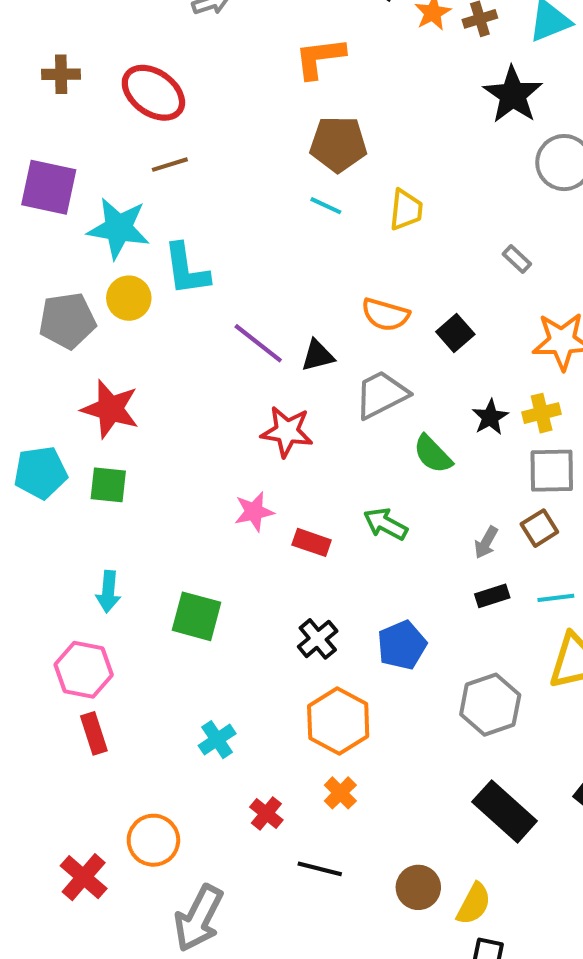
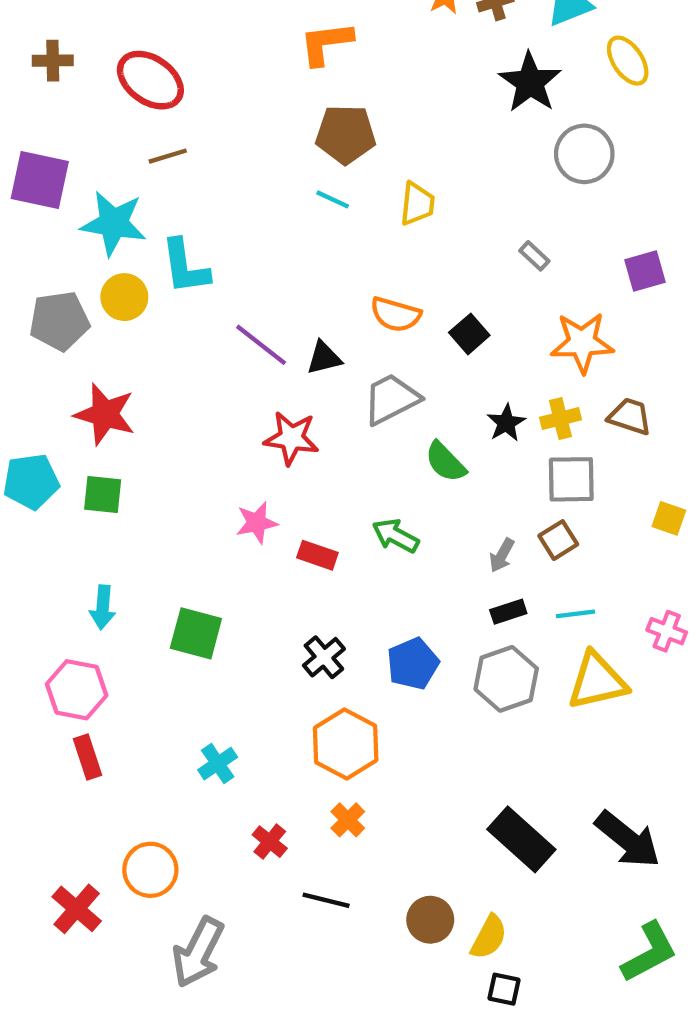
gray hexagon: (490, 705) -> (506, 679), moved

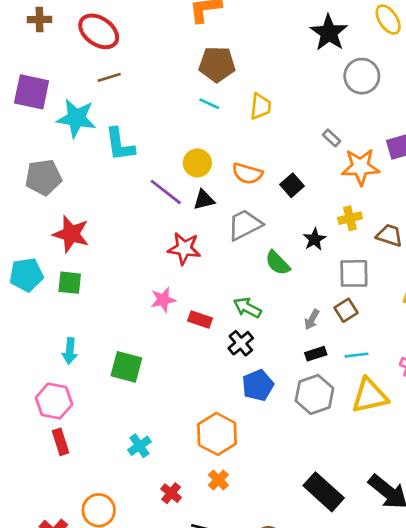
yellow circle: (124, 297) -> (197, 163), moved
orange star: (582, 343) -> (360, 167), moved
yellow cross: (560, 419) -> (350, 218), moved
black cross: (324, 657) -> (241, 343), moved

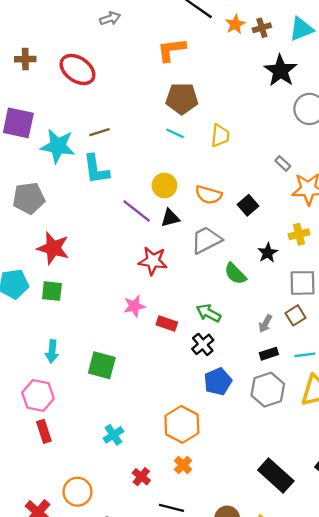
brown line: (109, 77) -> (100, 132), moved

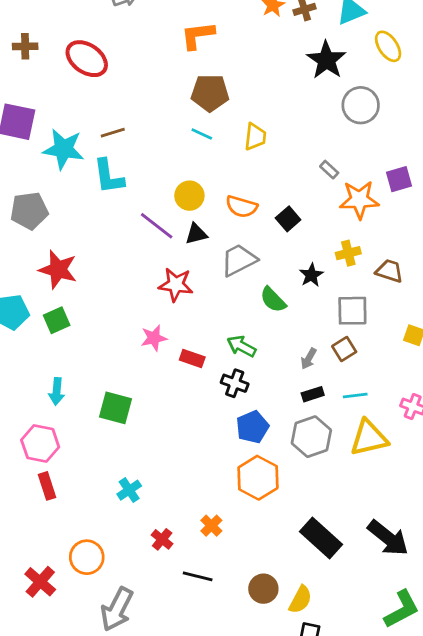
green square: (52, 291) -> (57, 320), turned -30
black cross: (203, 344) -> (235, 383), turned -30
orange hexagon: (182, 424) -> (258, 478), moved

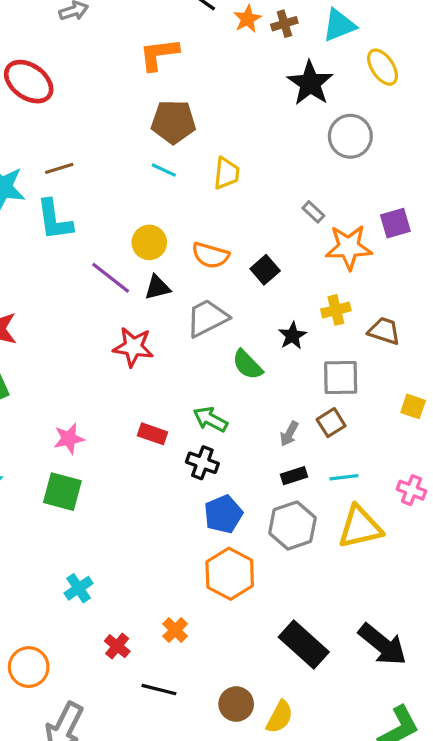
pink star: (154, 338) -> (69, 439), moved

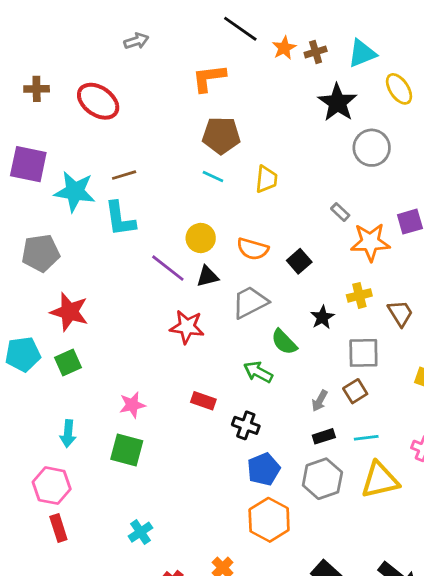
brown trapezoid: (384, 331) -> (400, 313), turned 40
green arrow: (210, 419) -> (258, 372), moved

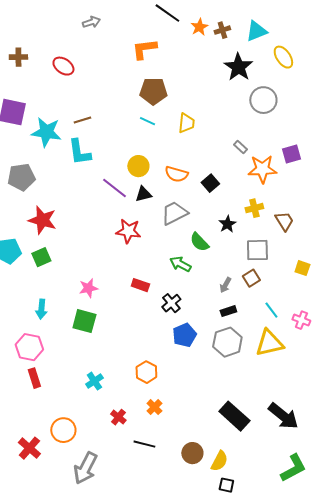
red ellipse: (98, 101) -> (63, 66), size x0.7
black cross: (246, 425) -> (171, 303), turned 30
cyan line: (366, 438) -> (271, 310), moved, turned 60
orange hexagon: (269, 520) -> (146, 372), moved, size x0.7

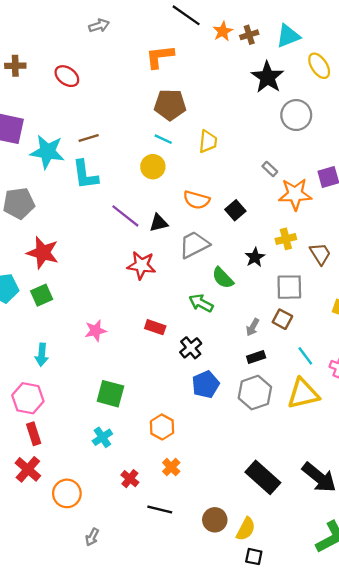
yellow circle: (138, 166) -> (153, 167), moved
brown square: (251, 278) -> (282, 319), turned -30
green square: (84, 321) -> (110, 394), moved
red cross: (29, 448) -> (28, 469), moved
gray arrow: (85, 468) -> (92, 537), size x0.5

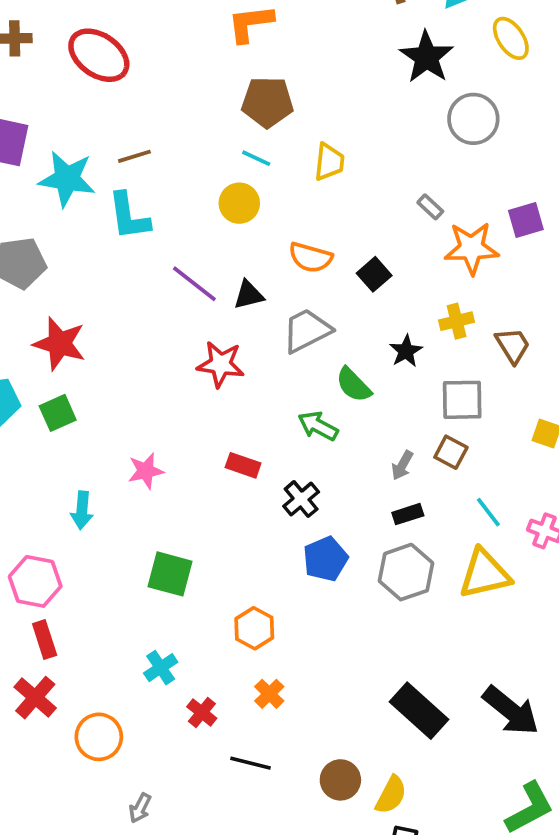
red ellipse: (67, 76) -> (99, 55), size x1.5
cyan arrow: (42, 355) -> (82, 510), moved
cyan cross: (102, 437) -> (161, 668), moved

